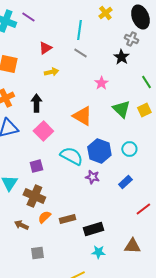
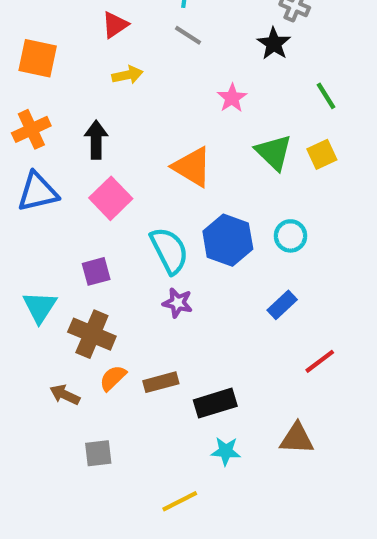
cyan semicircle: (71, 156) -> (169, 251), turned 35
purple star: (92, 177) -> (178, 303), moved

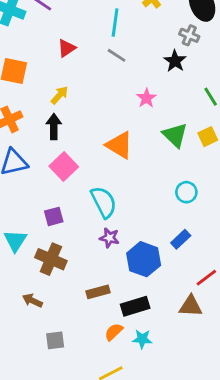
yellow arrow: (127, 75) -> (59, 95), moved, turned -36
blue hexagon: (228, 240) -> (144, 259), moved
orange semicircle: (113, 378) -> (114, 332), moved
brown triangle: (297, 439) -> (191, 306), moved

